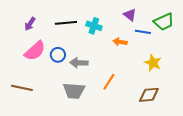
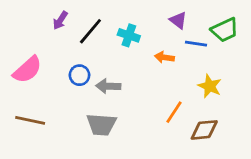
black line: (66, 23) -> (90, 31), turned -45
purple arrow: (30, 24) -> (60, 20), moved
pink semicircle: (35, 51) -> (27, 70), moved
orange line: (109, 82) -> (174, 112), moved

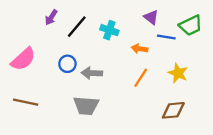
orange line: (174, 112) -> (141, 78), moved

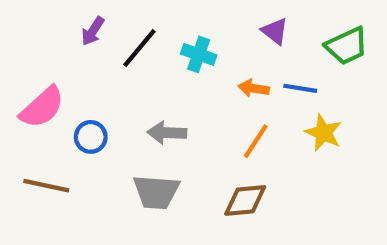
blue line: (166, 37) -> (300, 88), moved
blue circle: (67, 64) -> (91, 137), moved
brown diamond: (173, 110) -> (245, 200), moved

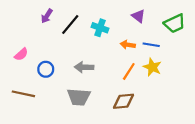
pink semicircle: (42, 107) -> (21, 54), size x0.6
yellow star: (323, 133) -> (152, 67), moved

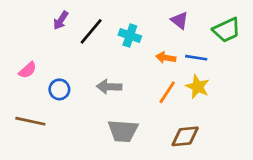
gray trapezoid: (79, 97) -> (123, 131), moved
brown diamond: (124, 101) -> (185, 136), moved

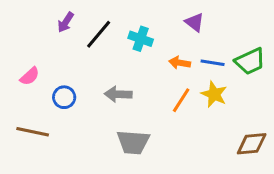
green trapezoid: (227, 30) -> (250, 61), moved
brown diamond: (185, 136) -> (252, 144), moved

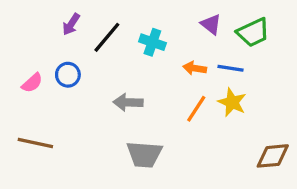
green trapezoid: (250, 61) -> (253, 32), moved
blue circle: (64, 97) -> (68, 75), moved

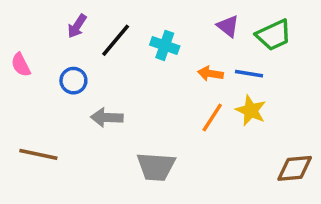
pink semicircle: (32, 83) -> (21, 65), moved, turned 105
gray arrow: (128, 102) -> (107, 117), moved

